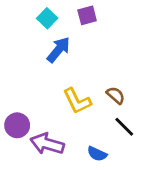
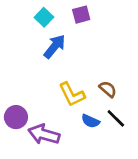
blue semicircle: (97, 154) -> (91, 121), moved

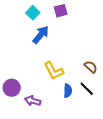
brown semicircle: (108, 89) -> (91, 67), moved
blue semicircle: (91, 121) -> (68, 91), turned -112
purple arrow: (44, 134) -> (33, 101), size x0.7

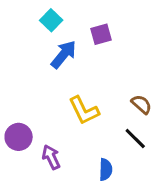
purple square: (61, 11) -> (101, 34), moved
blue semicircle: (68, 91) -> (106, 170), moved
purple arrow: (33, 101) -> (51, 157), turned 49

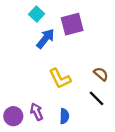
purple square: (101, 34) -> (72, 24), size x1.5
purple circle: (19, 137) -> (13, 116), moved
blue semicircle: (106, 170) -> (64, 116), moved

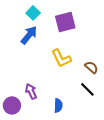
blue arrow: (45, 39) -> (29, 35), moved
yellow L-shape: (60, 78) -> (61, 58), moved
purple arrow: (37, 112) -> (31, 91), moved

